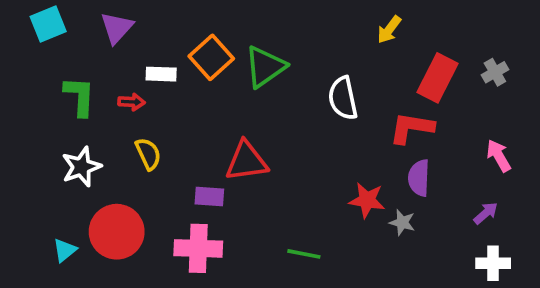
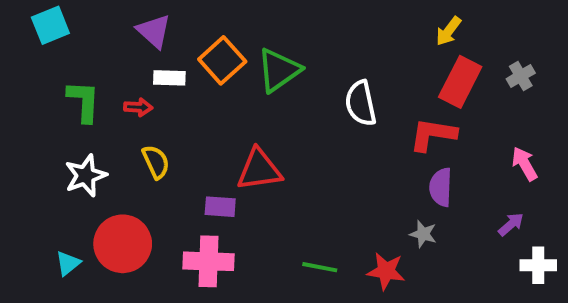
purple triangle: (117, 28) -> (154, 31), moved, turned -30
yellow arrow: (389, 30) -> (449, 31), moved
red star: (367, 200) -> (386, 271), moved
white cross: (493, 263) -> (538, 265), moved

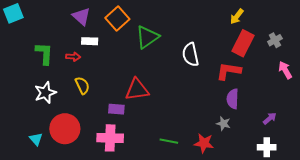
cyan square: (50, 25) -> (13, 13), moved
orange square: (222, 60) -> (117, 19), moved
pink arrow: (525, 164) -> (285, 70), moved
cyan triangle: (68, 263) -> (36, 139), turned -32
white cross: (538, 265) -> (267, 147), moved

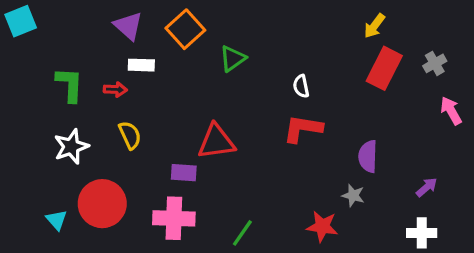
green triangle: (147, 37) -> (233, 59), size x0.7
white semicircle: (190, 55) -> (301, 86), size x0.6
red L-shape: (229, 71) -> (303, 129), moved
green line: (169, 141) -> (242, 233), moved, turned -66

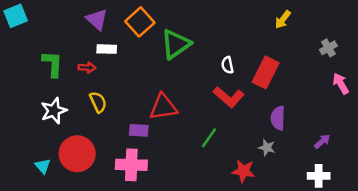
green triangle: (233, 59) -> (176, 44), size x1.5
red rectangle: (384, 68) -> (266, 72), moved
red L-shape: (303, 129) -> (229, 97), turned -148
green line: (242, 233) -> (209, 138), moved

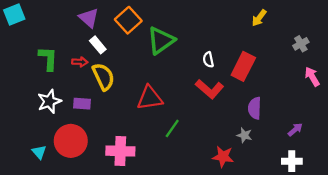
white rectangle: (107, 49) -> (98, 45), turned 48
yellow semicircle: (98, 102) -> (103, 77), moved, size x1.4
purple rectangle: (139, 130) -> (82, 104), moved
green line: (209, 138) -> (172, 128), moved

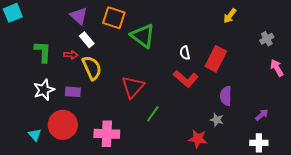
orange square: (128, 20) -> (114, 18), turned -30
green triangle: (161, 40) -> (143, 36), turned -48
red triangle: (150, 98) -> (133, 87), turned -40

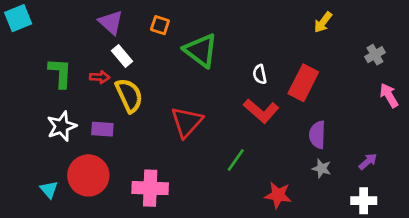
orange square: (114, 18) -> (160, 25), size x0.6
green line: (153, 114) -> (236, 160), moved
gray star: (217, 120) -> (322, 168), moved

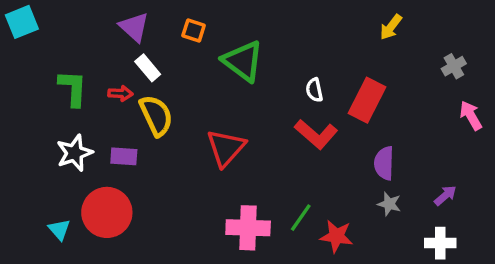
green line: (236, 160) -> (301, 218), moved
pink cross: (150, 188) -> (248, 228), moved

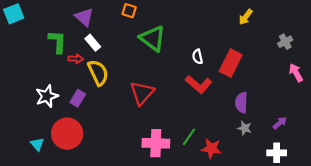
orange square: (194, 30) -> (129, 11), moved
green L-shape: (73, 88) -> (57, 42), moved
purple rectangle: (124, 156) -> (78, 98), turned -63

